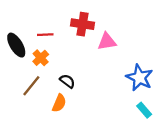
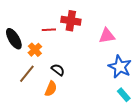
red line: (45, 35) -> (49, 30), moved
pink triangle: (107, 42) -> (107, 36), moved

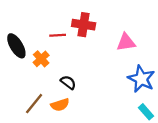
brown line: (27, 74) -> (34, 104), moved
orange semicircle: (51, 89) -> (60, 105), turned 49

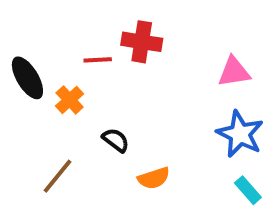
pink triangle: (126, 42) -> (234, 72), moved
orange semicircle: (60, 105) -> (154, 178), moved

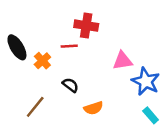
red line: (98, 60) -> (69, 46), moved
pink triangle: (234, 72) -> (123, 61), moved

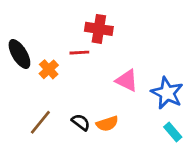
pink triangle: (123, 61) -> (127, 80), moved, turned 35
black semicircle: (70, 85) -> (81, 122), moved

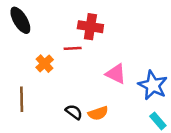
black ellipse: (19, 54) -> (20, 20), moved
brown line: (40, 122) -> (22, 99), moved, turned -40

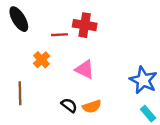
red line: (73, 48) -> (59, 35), moved
pink triangle: (116, 74) -> (85, 69), moved

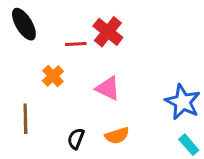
red cross: (85, 25) -> (108, 32), turned 30
black semicircle: (69, 105) -> (76, 139), moved, turned -105

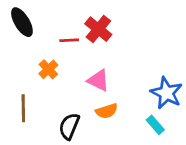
orange semicircle: (117, 136) -> (107, 111), moved
black semicircle: (76, 139) -> (69, 126), size x1.4
cyan rectangle: (189, 145) -> (155, 125), moved

